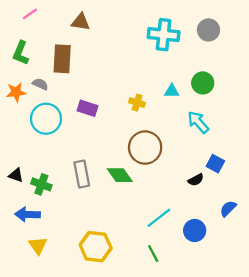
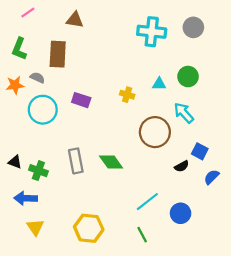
brown circle: (145, 148) -> (155, 132), moved
blue semicircle: (228, 209) -> (212, 177), moved

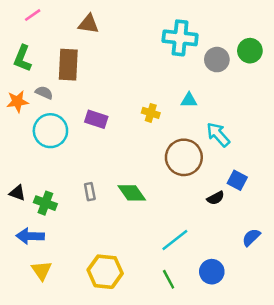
gray circle: (193, 27) -> (217, 60), moved
green circle: (188, 77) -> (250, 51), moved
gray rectangle: (76, 161) -> (90, 192), size x0.6
blue semicircle: (212, 177) -> (251, 237), moved
blue circle: (181, 213) -> (212, 272), moved

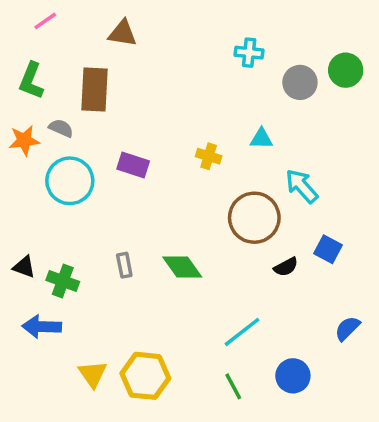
cyan cross: (180, 38) -> (249, 53), size x0.6
black semicircle: (216, 198) -> (286, 267), moved
yellow triangle: (42, 270) -> (93, 374), moved

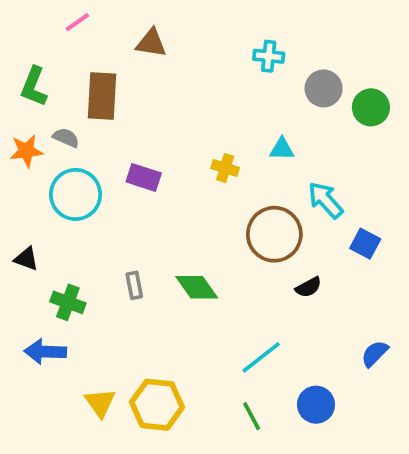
pink line: (45, 21) -> (77, 22), moved
brown triangle: (123, 33) -> (151, 43), moved
green circle: (346, 70) -> (371, 107), moved
blue square: (328, 249) -> (365, 244), moved
black triangle: (24, 267) -> (26, 259), moved

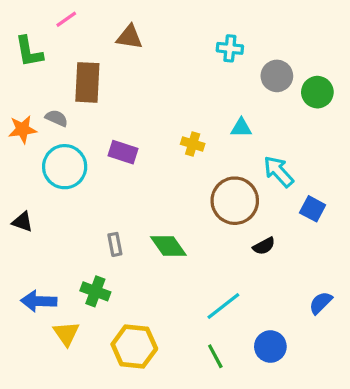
green L-shape: (34, 87) -> (29, 52), moved, turned -32
green cross: (68, 302) -> (95, 291), moved
yellow triangle: (100, 403) -> (66, 334), moved

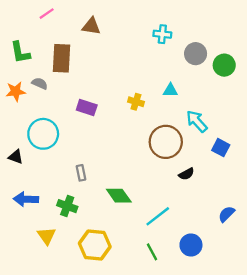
green L-shape: (29, 52) -> (20, 53), moved
cyan circle: (65, 167) -> (43, 134), moved
green diamond: (168, 246) -> (119, 196), moved
blue arrow: (39, 301) -> (26, 199), moved

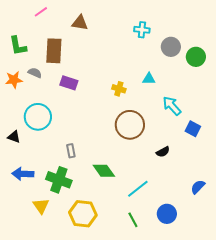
purple rectangle: (87, 108) -> (69, 83), moved
brown circle: (166, 142) -> (130, 125), moved
green cross: (67, 206) -> (59, 180), size x1.4

